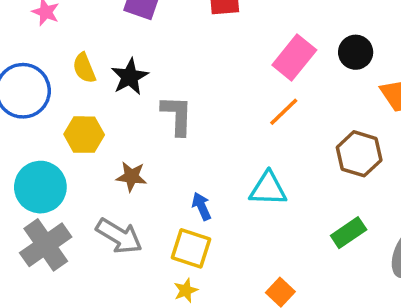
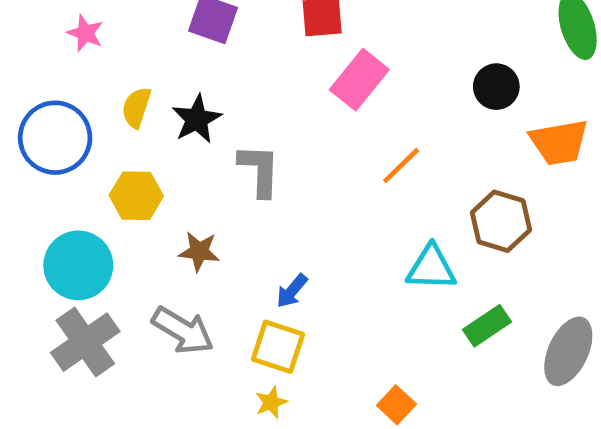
pink rectangle: (294, 57) -> (359, 80), moved
yellow semicircle: (84, 68) -> (136, 107), turned 40
cyan triangle: (268, 189) -> (431, 268), moved
blue arrow: (201, 206) -> (292, 291), turned -116

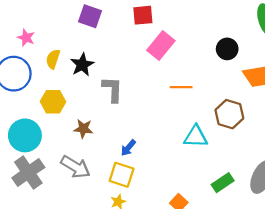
pink star: (85, 33) -> (26, 38), moved
orange line: (401, 166) -> (181, 87), turned 45
green rectangle: (487, 326) -> (223, 183), moved

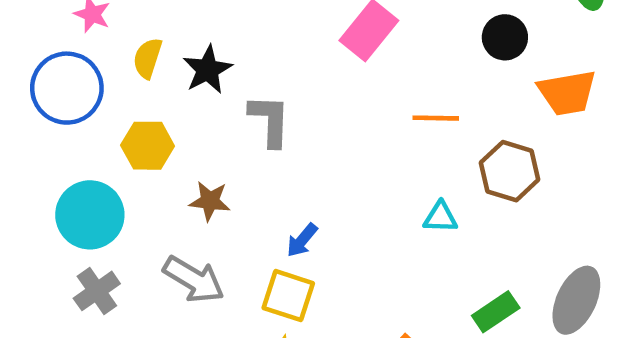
orange line: (181, 87) -> (436, 118), moved
cyan triangle: (196, 137) -> (440, 217), size x0.7
gray cross: (28, 173) -> (97, 291), size x0.7

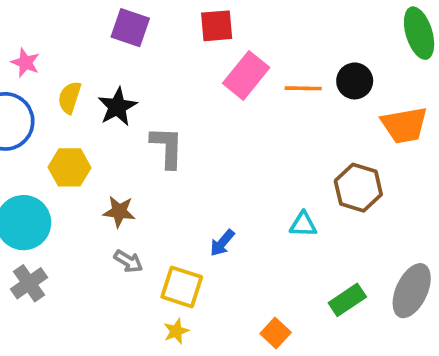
orange line: (436, 118) -> (303, 88), moved
blue arrow: (302, 240) -> (222, 243), moved
gray arrow: (194, 279) -> (128, 261), moved, size x0.6

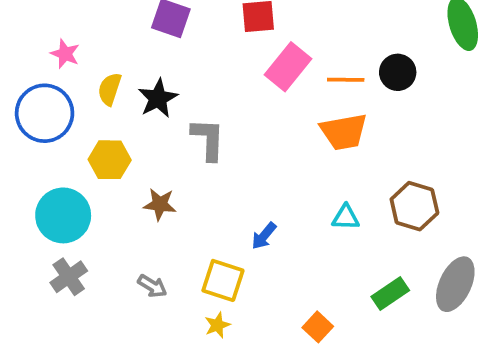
orange trapezoid: (404, 125) -> (344, 132), moved
brown hexagon: (358, 188) -> (414, 206), moved
gray arrow: (128, 261) -> (152, 286), moved

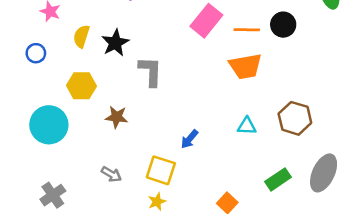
blue circle: (45, 113) -> (36, 53), size x0.5
gray cross: (69, 277) -> (53, 195), moved

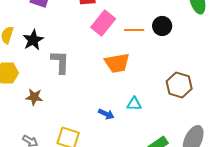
orange trapezoid: (245, 66) -> (117, 63), moved
brown hexagon: (295, 118) -> (179, 85), moved
blue arrow: (189, 139) -> (106, 114), moved, turned -105

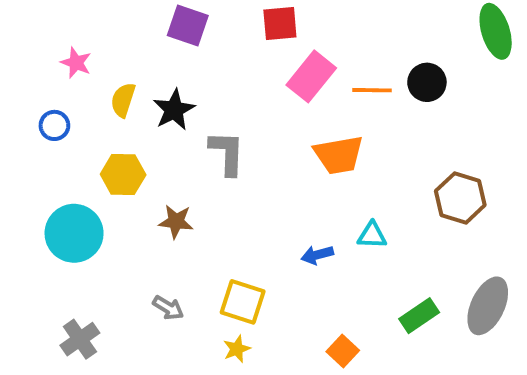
blue arrow: (106, 114) -> (317, 255), turned 140

